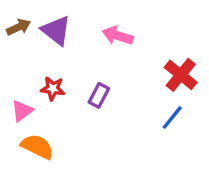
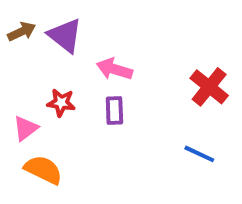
pink arrow: (118, 36) -> (114, 69), moved
purple rectangle: (99, 95) -> (114, 111), turned -30
blue line: (172, 118) -> (199, 154), moved, turned 76

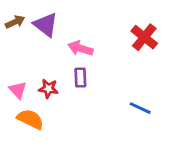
red cross: (209, 87) -> (144, 37), moved
red star: (61, 103) -> (48, 89), moved
pink triangle: (26, 128) -> (18, 90), turned -36

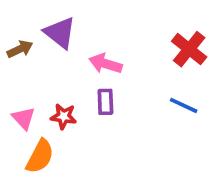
brown arrow: (15, 22) -> (20, 49), moved
blue line: (140, 108) -> (184, 105), moved
orange semicircle: (30, 119) -> (40, 156), turned 92

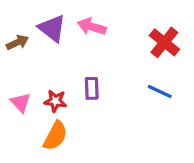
pink arrow: (105, 64) -> (92, 27), moved
orange semicircle: (40, 156) -> (55, 136), moved

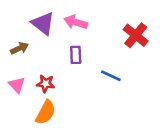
brown arrow: (17, 42) -> (19, 48), moved
purple rectangle: (92, 88) -> (76, 55), moved
blue line: (160, 91) -> (111, 76), moved

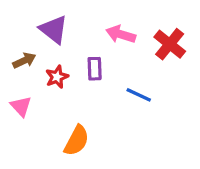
pink arrow: (76, 22) -> (121, 34), moved
red star: (46, 84) -> (57, 77), moved, turned -30
orange semicircle: (46, 112) -> (77, 141), moved

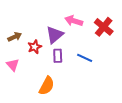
purple triangle: (54, 29) -> (55, 35), moved, turned 42
purple rectangle: (95, 69) -> (58, 56), moved

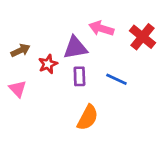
purple triangle: (55, 35) -> (75, 48), turned 30
orange semicircle: (47, 86) -> (88, 118), moved

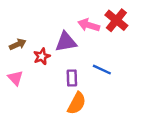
red cross: (142, 37) -> (116, 20), moved
purple rectangle: (79, 76) -> (72, 78), moved

